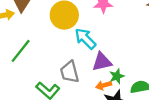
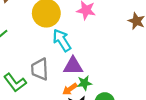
orange arrow: (104, 85) -> (70, 89), turned -32

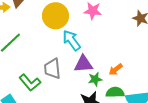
orange arrow: (70, 89) -> (116, 70), moved

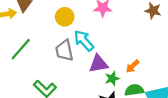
yellow circle: (55, 16) -> (65, 17), size x0.7
gray trapezoid: (52, 69) -> (64, 51), moved

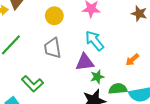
cyan arrow: (84, 41) -> (95, 41), moved
orange arrow: (132, 66) -> (132, 60), moved

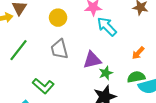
cyan arrow: (95, 41) -> (107, 27), moved
green semicircle: (118, 89) -> (136, 77), moved

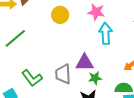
cyan arrow: (107, 27) -> (106, 33), turned 30
gray trapezoid: (59, 49) -> (63, 74), moved

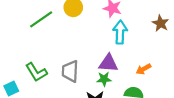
green line: (15, 38) -> (41, 19), moved
purple triangle: (85, 63) -> (108, 63), moved

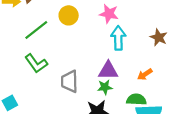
brown star: (160, 23) -> (159, 37), moved
green L-shape: (36, 72) -> (36, 63), moved

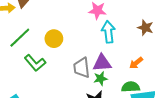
yellow circle: (69, 15) -> (54, 39), moved
green line: (36, 30) -> (20, 38), moved
gray trapezoid: (70, 81) -> (82, 68), moved

